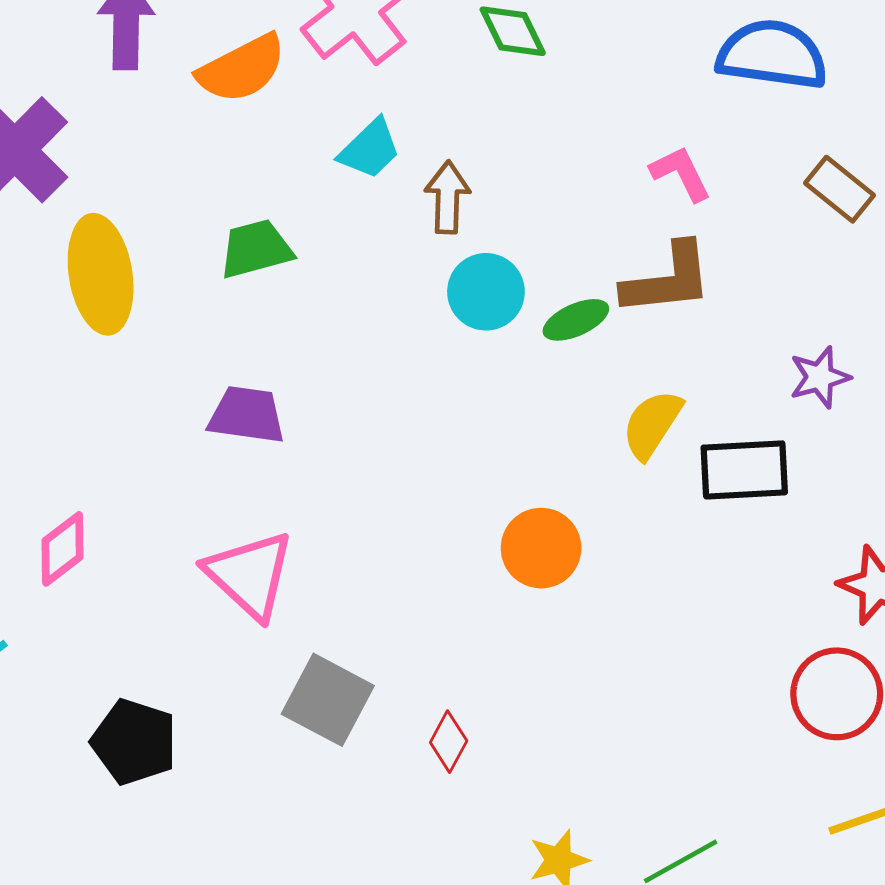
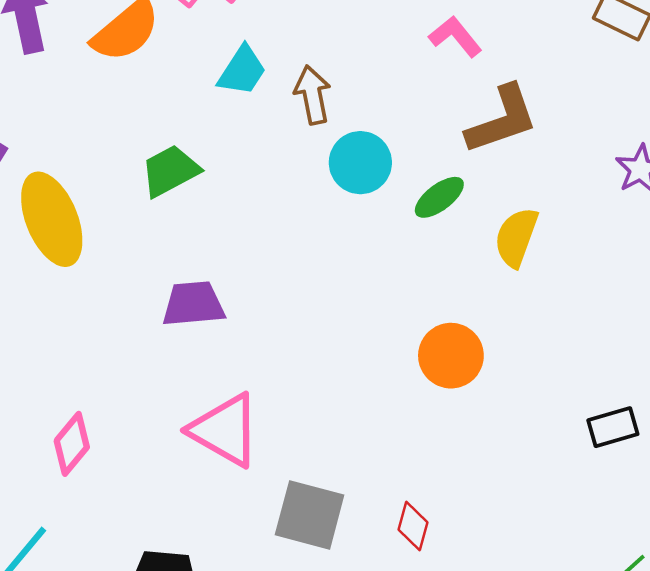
pink L-shape: (681, 173) -> (455, 37), moved
green ellipse: (576, 320) -> (439, 197), moved
black rectangle: (744, 470) -> (613, 427), moved, size x0.7

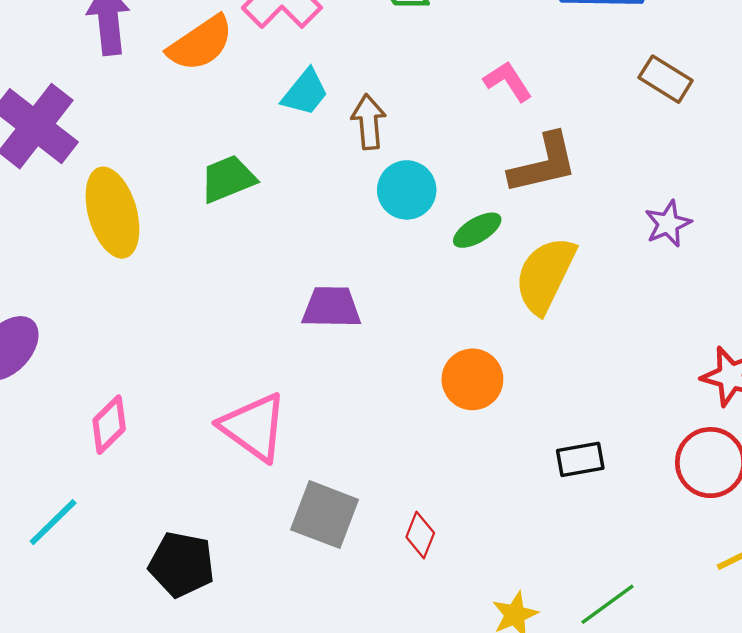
yellow semicircle: (516, 237) -> (545, 275), size x1.4
purple trapezoid: (193, 304) -> (331, 307), moved
black rectangle: (613, 427) -> (580, 459), moved

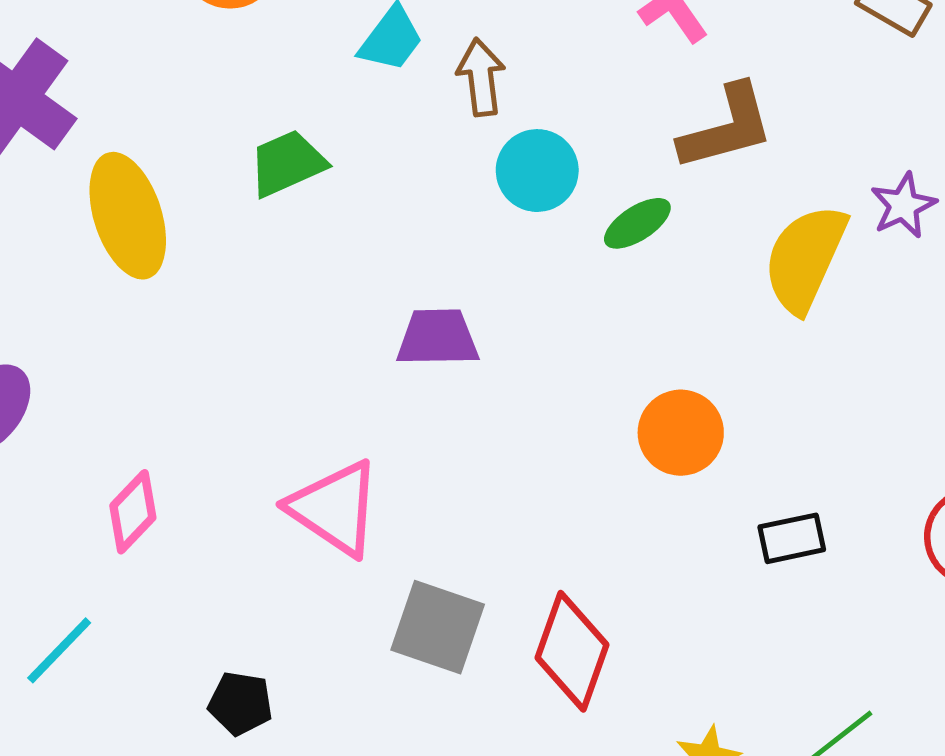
yellow semicircle: (545, 275) -> (805, 258), moved
orange circle: (472, 379) -> (681, 433), moved
red diamond: (420, 535) -> (572, 651), size x1.8
black pentagon: (182, 564) -> (240, 703), size x0.7

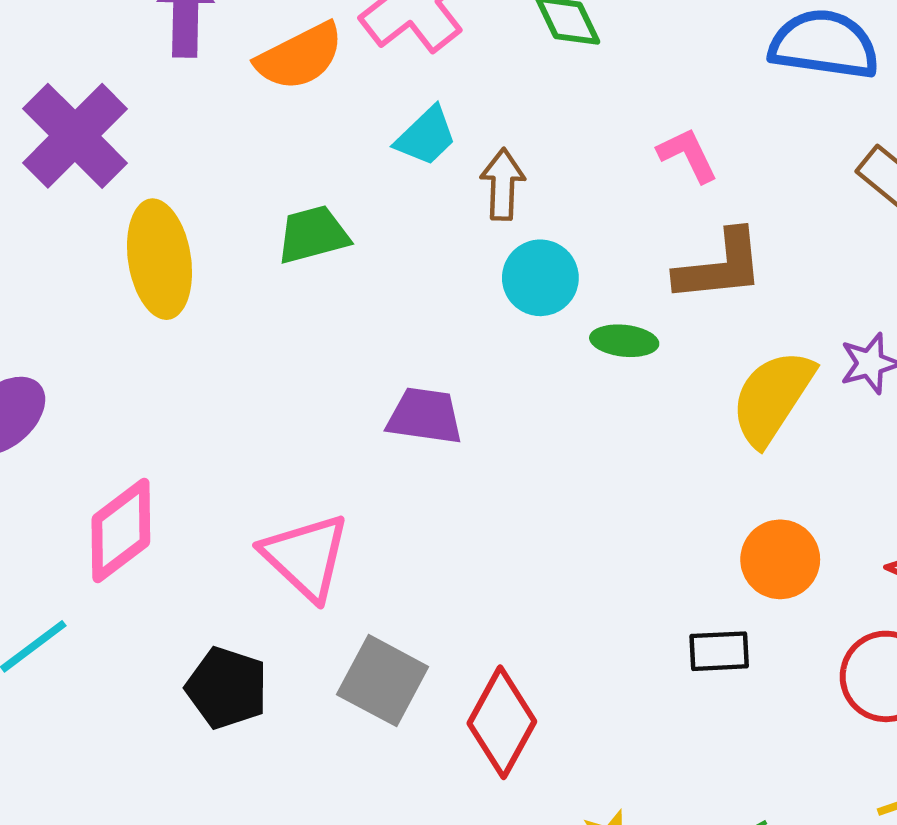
green ellipse: (637, 223) -> (624, 341), turned 30
orange circle: (681, 433) -> (780, 559), moved
pink diamond: (133, 512) -> (121, 530), size x1.4
black pentagon: (240, 703) -> (227, 688), moved, size x1.4

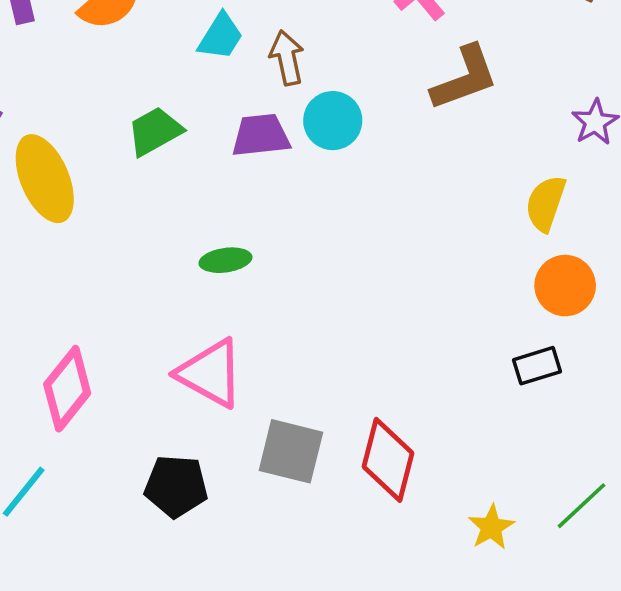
green ellipse: (624, 341) -> (225, 260), moved
yellow semicircle: (772, 397) -> (546, 203), moved, size x0.7
purple trapezoid: (425, 416) -> (261, 135), moved

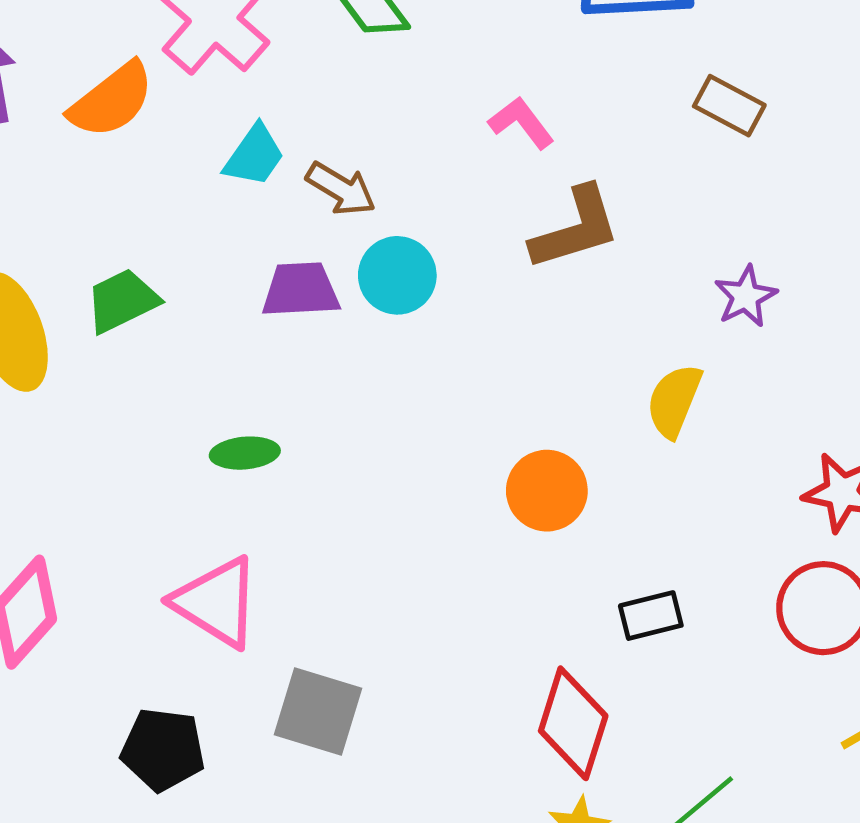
brown arrow: (287, 58) -> (341, 189), turned 130
green trapezoid: (155, 131) -> (122, 301), moved
orange circle: (565, 286) -> (547, 491), moved
red diamond: (388, 460) -> (573, 723), moved

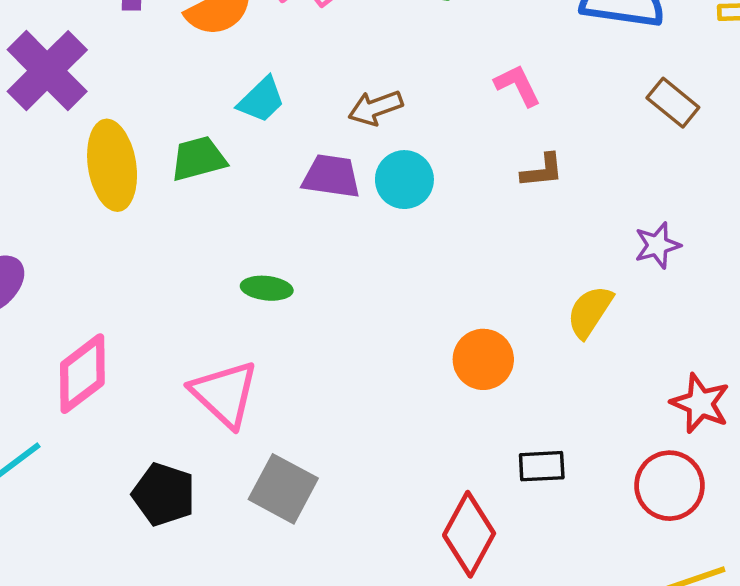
cyan trapezoid: (254, 156) -> (261, 100), moved
brown arrow: (341, 189) -> (375, 108), turned 118
brown L-shape: (576, 228) -> (542, 171), size x0.6

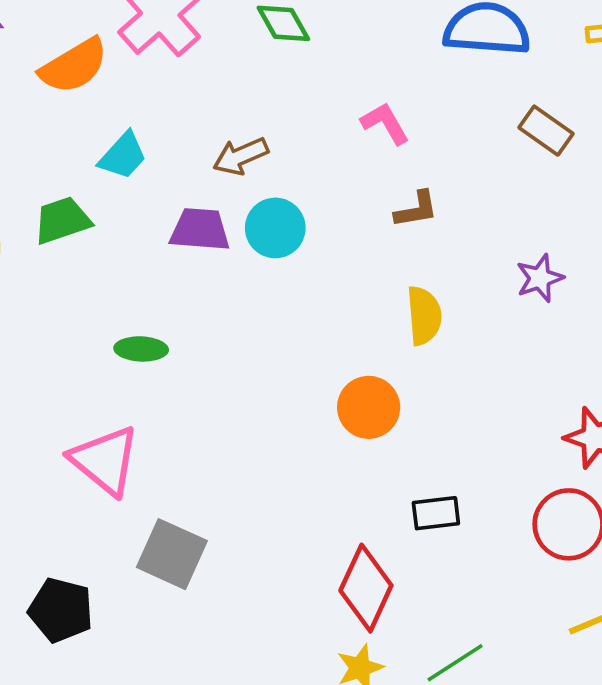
yellow semicircle: (590, 312) -> (424, 316), moved, turned 146
black pentagon: (164, 494) -> (61, 610), moved

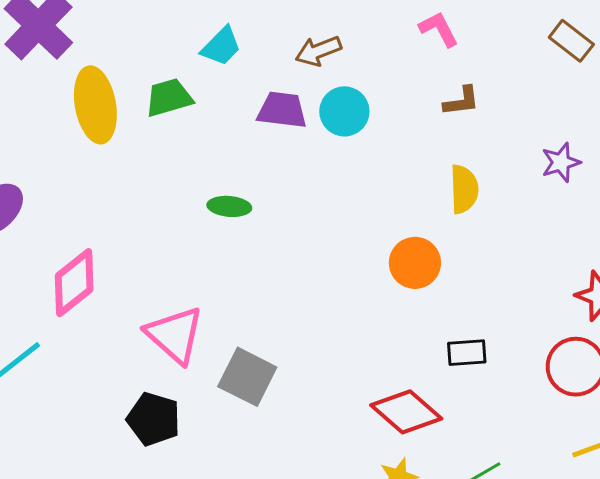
pink triangle: (105, 460) -> (175, 335), moved
red diamond: (366, 588) -> (406, 412), turned -76

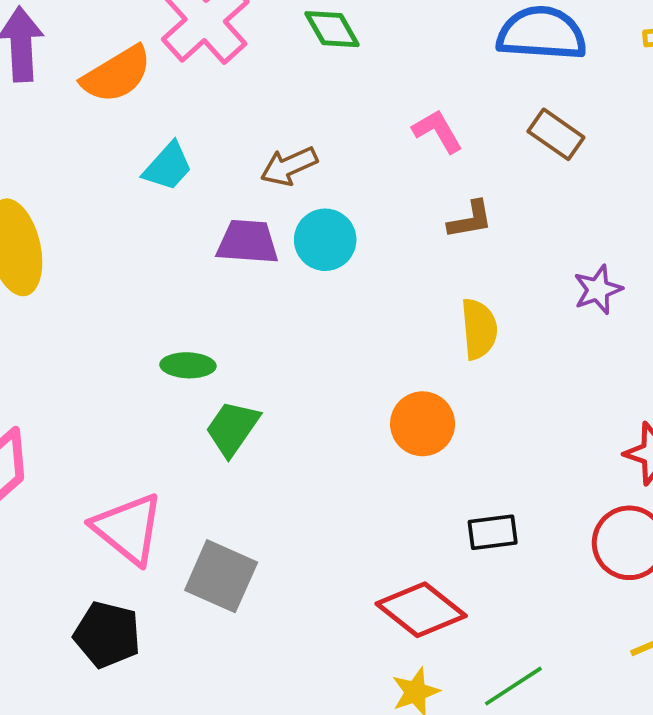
brown rectangle: (571, 41) -> (556, 134), moved
green trapezoid: (169, 98) -> (232, 428), moved, turned -36

